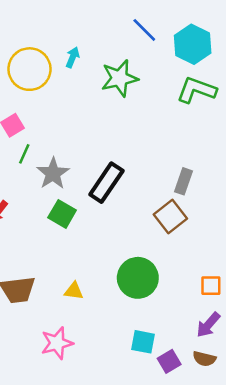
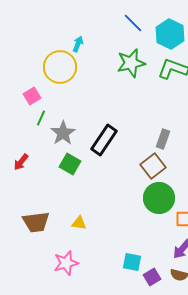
yellow circle: (29, 69) -> (60, 67), moved
green star: (120, 78) -> (131, 63), moved
green circle: (138, 278) -> (159, 198), moved

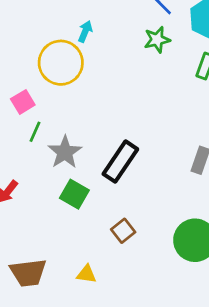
green star: (131, 63) -> (157, 40), moved, size x0.7
brown square: (153, 166) -> (123, 231), moved, size x0.7

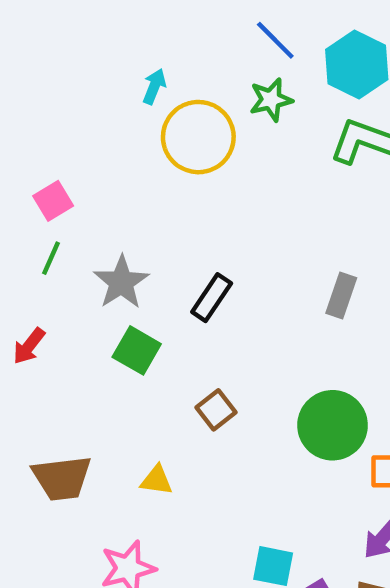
yellow circle: (61, 63) -> (198, 137), moved
green line: (35, 132) -> (51, 258), moved
black rectangle: (120, 162) -> (212, 298), size x0.7

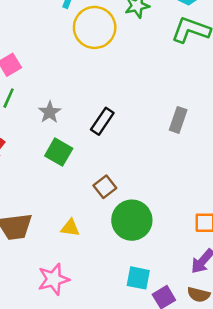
gray star: (121, 282) -> (50, 112), size x0.7
green circle: (333, 425) -> (132, 220), moved

